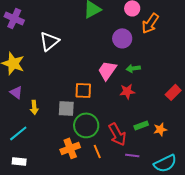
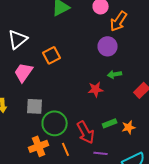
purple circle: (122, 38) -> (108, 46), moved
green arrow: (133, 68) -> (115, 74), moved
pink trapezoid: (107, 70) -> (24, 72), moved
orange square: (83, 90) -> (52, 55), moved, turned -30

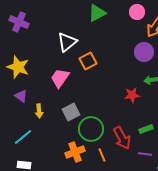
white triangle: (18, 39) -> (67, 42), moved
gray square: (35, 106) -> (71, 112), turned -30
purple line: (101, 153) -> (145, 154), moved

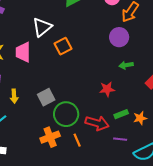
pink trapezoid: (60, 78) -> (23, 52), moved, turned -35
red star: (132, 95) -> (107, 89), moved
red arrow: (122, 138) -> (97, 123), turned -45

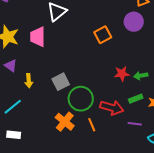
orange square: (63, 46) -> (103, 35), moved
green arrow: (126, 65) -> (141, 76), moved
orange cross: (50, 137) -> (65, 122), turned -30

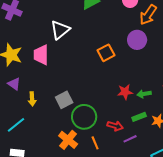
red arrow: (112, 108) -> (115, 126), size x0.7
purple line: (135, 124) -> (130, 139), moved, turned -32

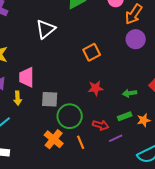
purple circle: (137, 40) -> (136, 39), moved
pink trapezoid: (41, 55) -> (27, 77), moved
red star: (125, 92) -> (96, 88), moved
gray square: (64, 100) -> (50, 99), turned 30

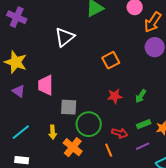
green arrow: (130, 93) -> (141, 96), moved, turned -48
yellow arrow: (18, 98) -> (53, 132), moved
purple line: (116, 138) -> (143, 146), moved
orange line: (81, 142) -> (109, 150), moved

